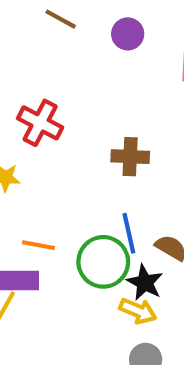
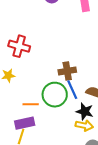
brown cross: (130, 157) -> (67, 71), moved
green circle: (103, 262) -> (55, 95), moved

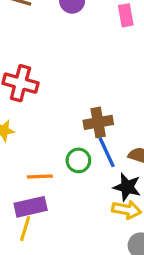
green circle: (55, 95) -> (78, 160), size x0.6

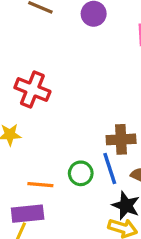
brown cross: (98, 122) -> (121, 139), moved

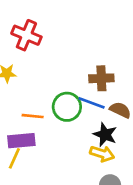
blue line: (110, 168) -> (92, 103), turned -52
green circle: (81, 173) -> (67, 107), size x1.4

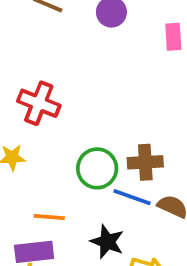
green circle: (67, 107) -> (97, 168), moved
black star: (105, 135) -> (107, 242), moved

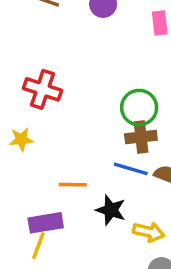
green circle: (97, 168) -> (139, 108), moved
orange line: (49, 217) -> (73, 185), moved

